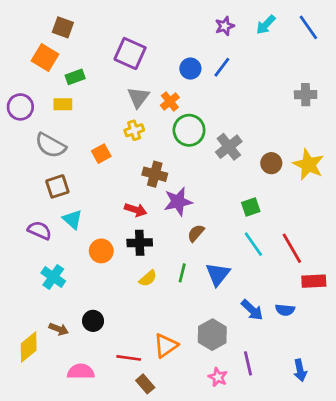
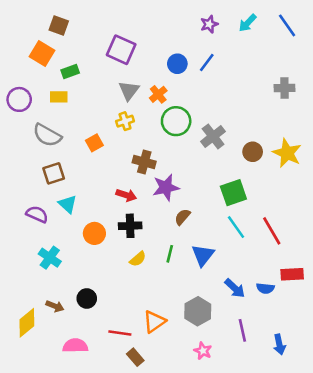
green square: (251, 207) -> (233, 193), size x1.5
red rectangle: (314, 281) -> (292, 274), moved
purple line: (248, 363) -> (242, 330), moved

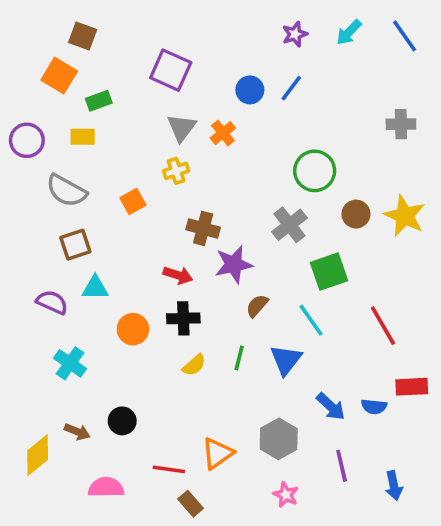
green circle: (176, 121) -> (315, 171), moved
gray cross: (213, 136) -> (289, 225), moved
cyan triangle: (68, 204) -> (95, 288), turned -42
cyan line: (236, 227) -> (311, 320), moved

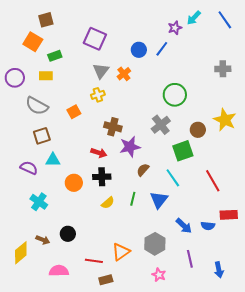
purple star: (295, 34) -> (175, 28), moved
brown square: (83, 36) -> (46, 20), turned -35
brown circle: (356, 214) -> (198, 130), moved
brown rectangle: (191, 504) -> (106, 280), turned -64

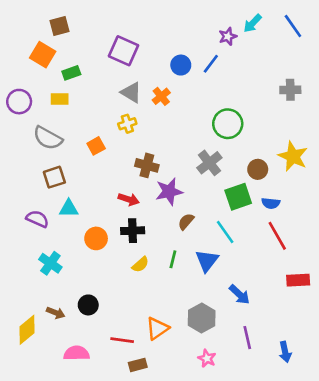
gray triangle: (101, 71) -> (131, 92), turned -36
blue semicircle: (208, 226) -> (271, 203), moved

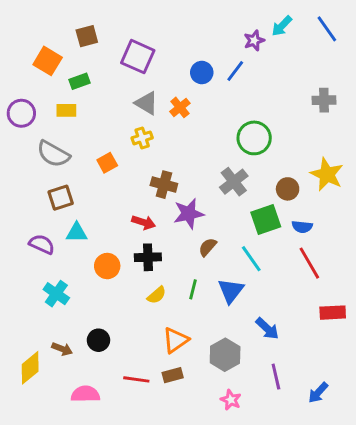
brown square: (60, 26) -> (87, 36), moved
orange triangle: (157, 328) -> (176, 340), moved
blue arrow: (285, 352) -> (318, 393), turned 54
brown rectangle: (138, 365) -> (173, 375), moved

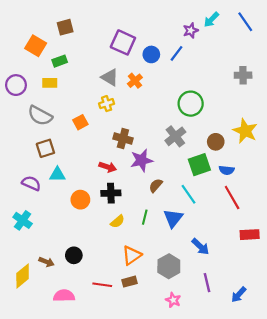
purple square: (138, 57) -> (123, 42), moved
cyan cross: (56, 294) -> (23, 220), moved

